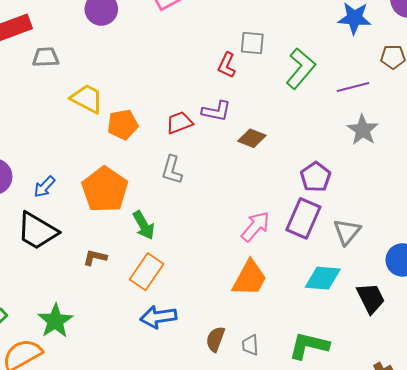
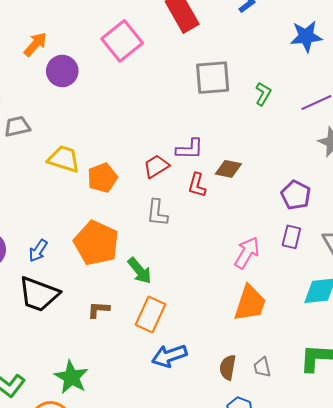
gray square: (252, 43) -> (213, 78), size x1.5
red L-shape: (227, 65) -> (197, 185), moved
green L-shape: (301, 68) -> (263, 94), size x0.6
purple rectangle: (303, 218) -> (291, 237), size x0.6

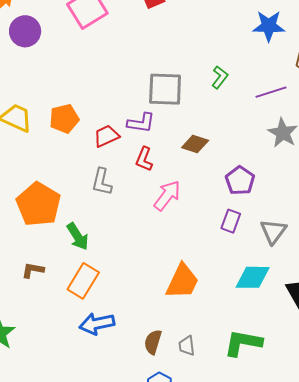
gray square: (213, 78) -> (165, 89), moved
brown diamond: (228, 169) -> (195, 144), moved
orange pentagon: (102, 178) -> (64, 119), moved
pink arrow: (247, 253) -> (167, 195), moved

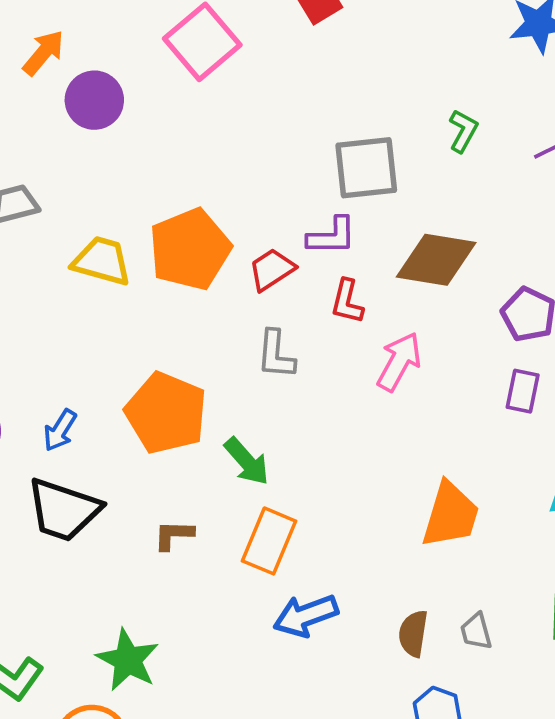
orange pentagon: (64, 119) -> (190, 249), size x1.5
brown diamond: (195, 144) -> (436, 260), size x1.6

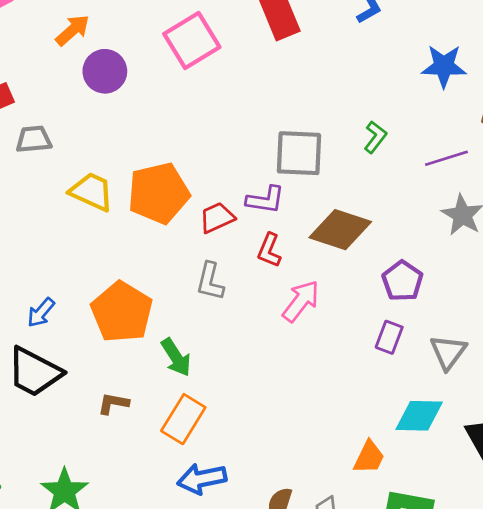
orange trapezoid: (450, 515) -> (369, 457), moved, size x0.7

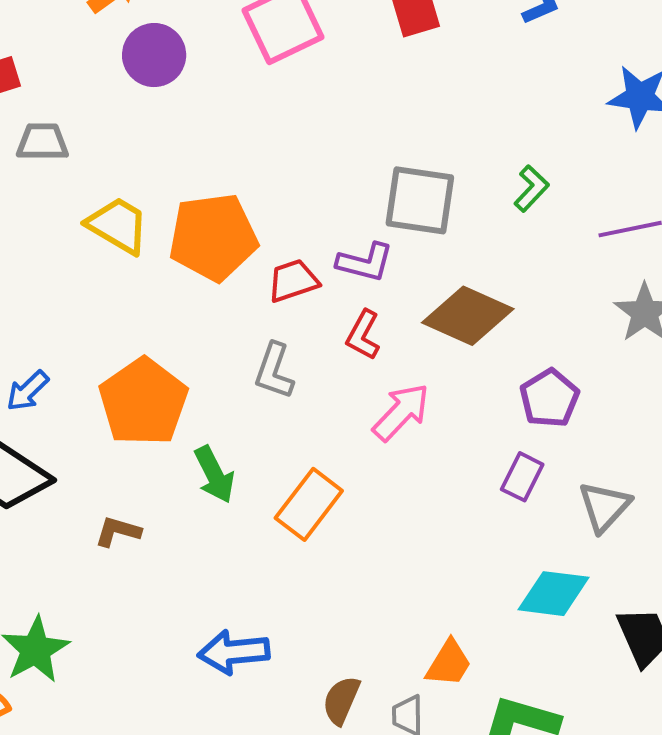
orange rectangle: (183, 419) -> (309, 504), moved
orange trapezoid: (369, 457) -> (449, 663), moved

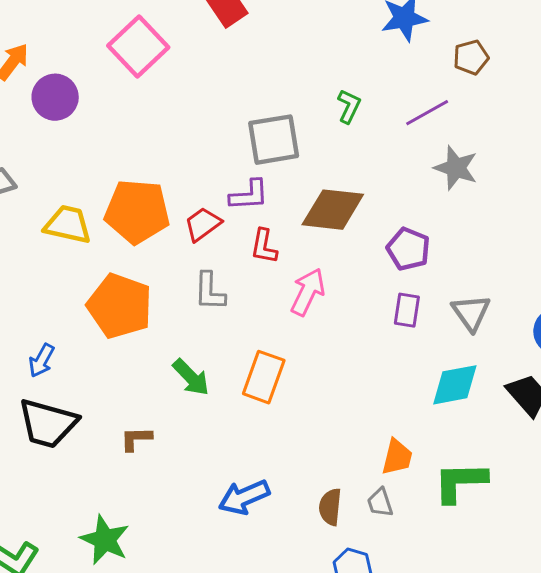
orange pentagon: (213, 237) -> (137, 211), turned 30
orange pentagon: (143, 402) -> (120, 306), moved

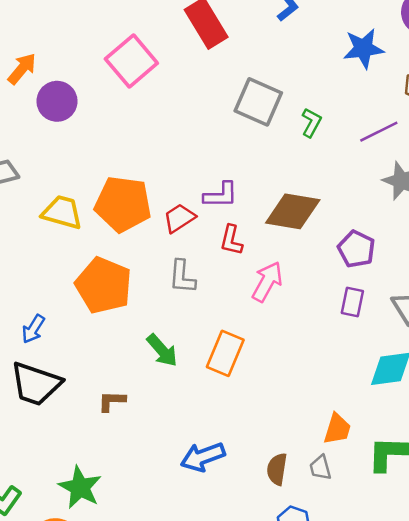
gray square: (274, 140) -> (258, 102), moved, turned 30

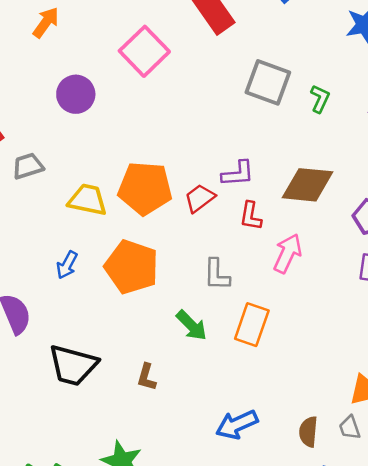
orange arrow: (22, 69) -> (46, 22), moved
gray L-shape: (182, 277) -> (217, 274), moved
blue arrow: (33, 329) -> (67, 265), moved
brown L-shape: (112, 401) -> (147, 377), turned -72

